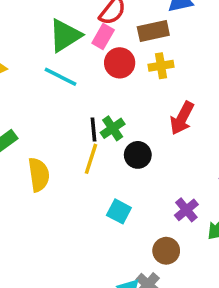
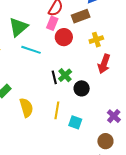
green triangle: (65, 35) -> (18, 27), moved
yellow cross: (161, 66) -> (96, 40), moved
yellow line: (91, 159) -> (57, 110), moved

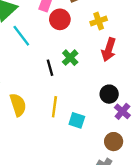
cyan line: (31, 50) -> (21, 36), turned 36
green cross: (65, 75) -> (70, 58), moved
black circle: (82, 88) -> (109, 94), moved

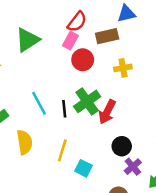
cyan line: (21, 36) -> (39, 103), moved
red arrow: (109, 50) -> (107, 112), moved
green cross: (70, 58) -> (87, 101), size x1.5

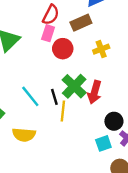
yellow semicircle: (25, 142) -> (24, 135), turned 115
yellow line: (62, 150) -> (63, 111), moved
cyan square: (83, 168) -> (103, 143), moved, turned -35

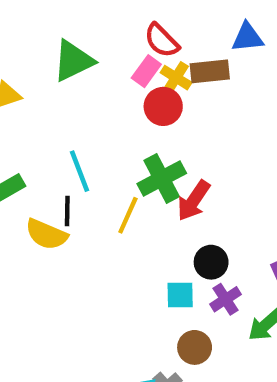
red semicircle: (51, 15) -> (162, 41), turned 90
yellow cross: (101, 49) -> (176, 78), moved, turned 35
black line: (54, 97) -> (67, 211), moved

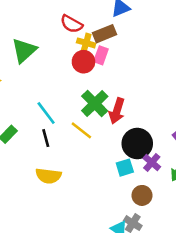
pink rectangle: (146, 71) -> (101, 55), moved
yellow line: (128, 215) -> (81, 130), turned -60
yellow semicircle: (46, 234) -> (48, 176), moved
black circle: (211, 262) -> (137, 143), size x1.5

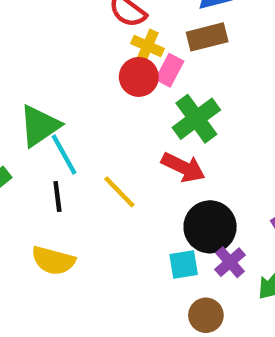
brown rectangle: (104, 34) -> (207, 37), moved
green triangle: (24, 50) -> (40, 126), moved
green cross: (95, 104) -> (196, 119), moved
red arrow: (117, 111) -> (183, 167), turned -90

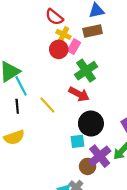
yellow semicircle: (53, 261) -> (14, 137), turned -36
purple cross: (230, 262) -> (100, 156), moved, size x1.5

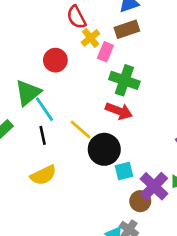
red semicircle: (54, 17) -> (76, 17), turned 30
yellow cross: (63, 34) -> (91, 38), turned 32
red circle: (59, 49) -> (55, 60), moved
green cross: (86, 71) -> (124, 80), turned -30
black circle: (91, 124) -> (104, 149), moved

